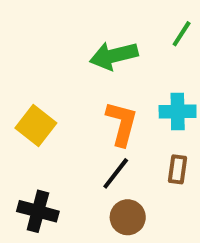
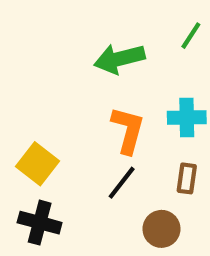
yellow square: (36, 125) -> (37, 164), moved
brown circle: (128, 217) -> (161, 229), moved

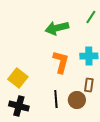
black line: (122, 183) -> (56, 99), moved, turned -42
brown circle: (161, 229) -> (77, 100), moved

